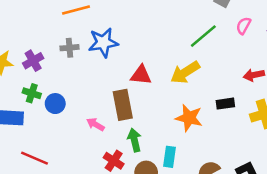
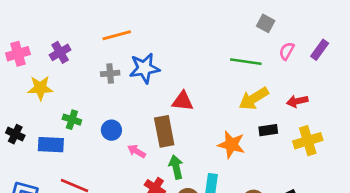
green line: (203, 36) -> (246, 62), turned 48
purple cross: (33, 61) -> (60, 52), moved
yellow arrow: (185, 72) -> (254, 99), moved
blue circle: (55, 104) -> (111, 130), moved

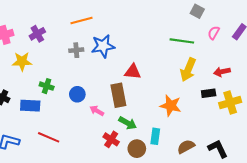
yellow arrow: (254, 99) -> (188, 70), turned -35
black rectangle: (268, 130) -> (209, 93), moved
green arrow: (176, 167) -> (128, 123), turned 132

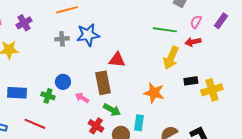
red arrow: (222, 72) -> (193, 42), moved
green cross: (47, 86) -> (48, 96), moved

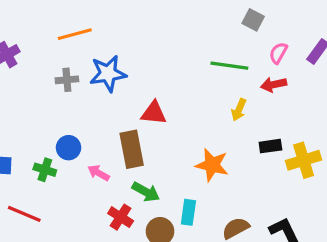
yellow arrow: (171, 58) -> (239, 110), size x0.6

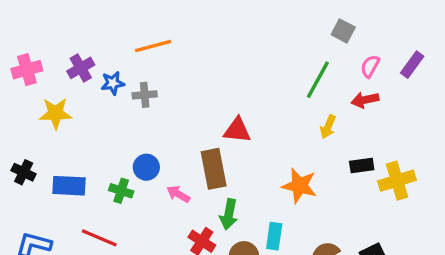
green line: (229, 66) -> (318, 80), turned -69
blue star: (108, 74) -> (113, 83), moved, size x0.6
green arrow: (146, 192) -> (229, 214), turned 72

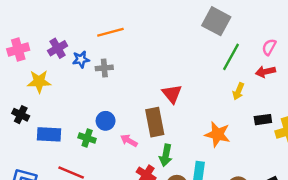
gray square: (343, 31) -> (216, 21), moved, size x1.6
red triangle: (237, 130) -> (172, 94), turned 45
black cross: (24, 172) -> (21, 115), moved

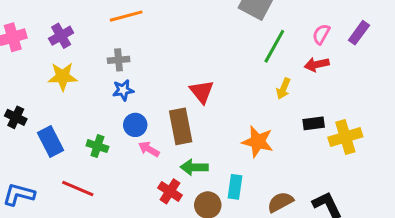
blue star: (81, 59) -> (123, 90), moved
yellow star: (39, 81) -> (63, 77), moved
blue circle: (106, 121) -> (135, 125), moved
blue rectangle: (49, 134) -> (51, 142), turned 60
green arrow: (166, 155) -> (194, 167), turned 80

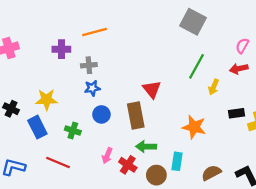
purple cross: (61, 36) -> (61, 49), moved, turned 30
green line: (274, 46) -> (196, 66), moved
yellow star: (63, 77) -> (47, 100), moved
pink arrow: (149, 149) -> (107, 156), moved, turned -98

